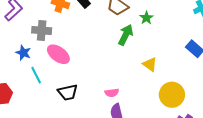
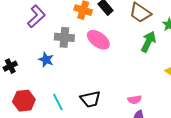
pink ellipse: (58, 54) -> (98, 40), moved
cyan line: (36, 75) -> (58, 102), moved

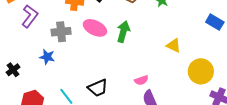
green arrow: (148, 42) -> (123, 32), moved

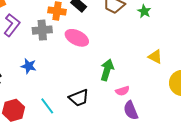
gray cross: (61, 32) -> (42, 30), moved
green arrow: (123, 32) -> (107, 70), moved

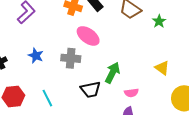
gray cross: (42, 30) -> (71, 58), moved
pink semicircle: (122, 91) -> (131, 93), moved
black trapezoid: (79, 98) -> (91, 90), moved

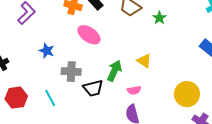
blue star: (36, 56) -> (47, 51), moved
gray cross: (71, 58) -> (71, 72), moved
yellow triangle: (162, 68) -> (144, 61), moved

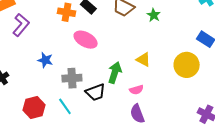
yellow circle: (187, 94) -> (187, 65), moved
red hexagon: (16, 98) -> (34, 108), moved
cyan line: (50, 98) -> (65, 106), moved

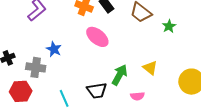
gray cross: (72, 78) -> (36, 67), moved
red hexagon: (34, 108) -> (21, 91), moved

